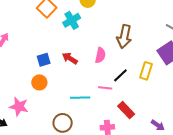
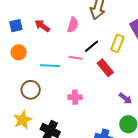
orange circle: (39, 82) -> (19, 52), moved
red rectangle: (126, 110) -> (105, 68), moved

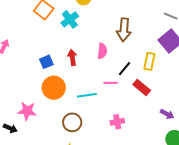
red arrow: (42, 26) -> (72, 57), turned 56
orange circle: (19, 52) -> (54, 88), size x1.5

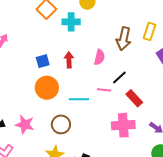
cyan cross: (70, 19) -> (71, 22), turned 30
yellow rectangle: (149, 61) -> (150, 31), moved
pink star: (27, 111) -> (25, 125), moved
pink cross: (117, 122) -> (123, 125), moved, size x1.6

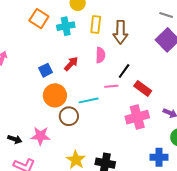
yellow rectangle: (150, 31) -> (96, 24), moved
red arrow: (69, 60) -> (71, 64), turned 56
brown circle: (61, 124) -> (69, 116), moved

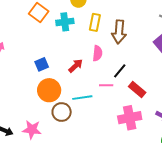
red arrow: (71, 64) -> (76, 66), moved

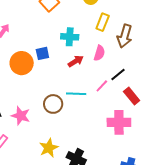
cyan cross: (65, 22) -> (70, 37), moved
pink line: (106, 85) -> (102, 86), turned -56
orange circle: (49, 90) -> (22, 63), moved

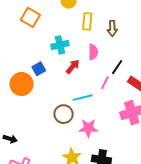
brown arrow: (125, 36) -> (112, 28), size x0.7
pink star: (21, 116) -> (88, 128), moved

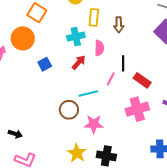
cyan cross: (60, 45) -> (76, 37), moved
black line: (117, 67) -> (123, 63), turned -35
orange circle: (21, 84) -> (23, 38), moved

